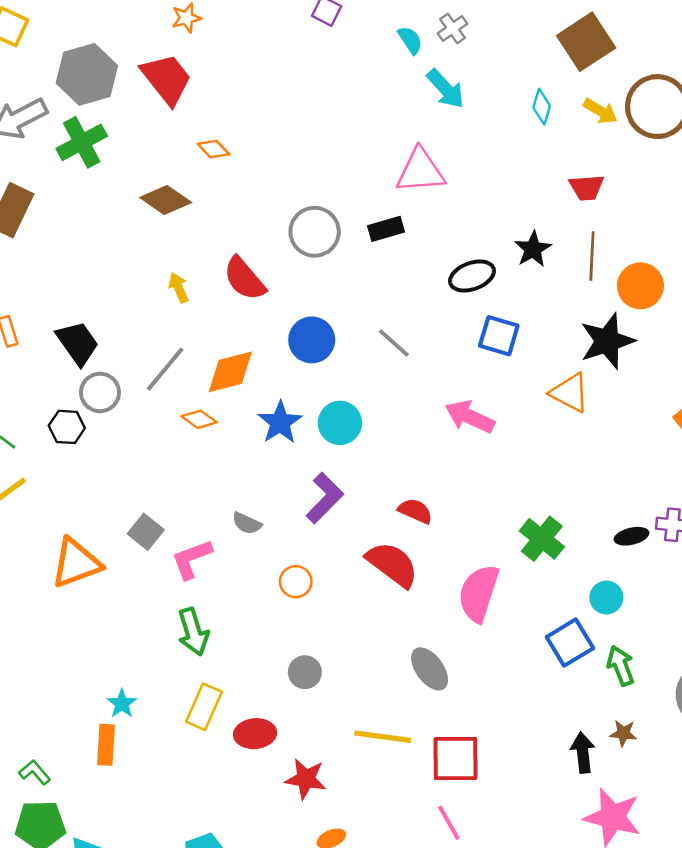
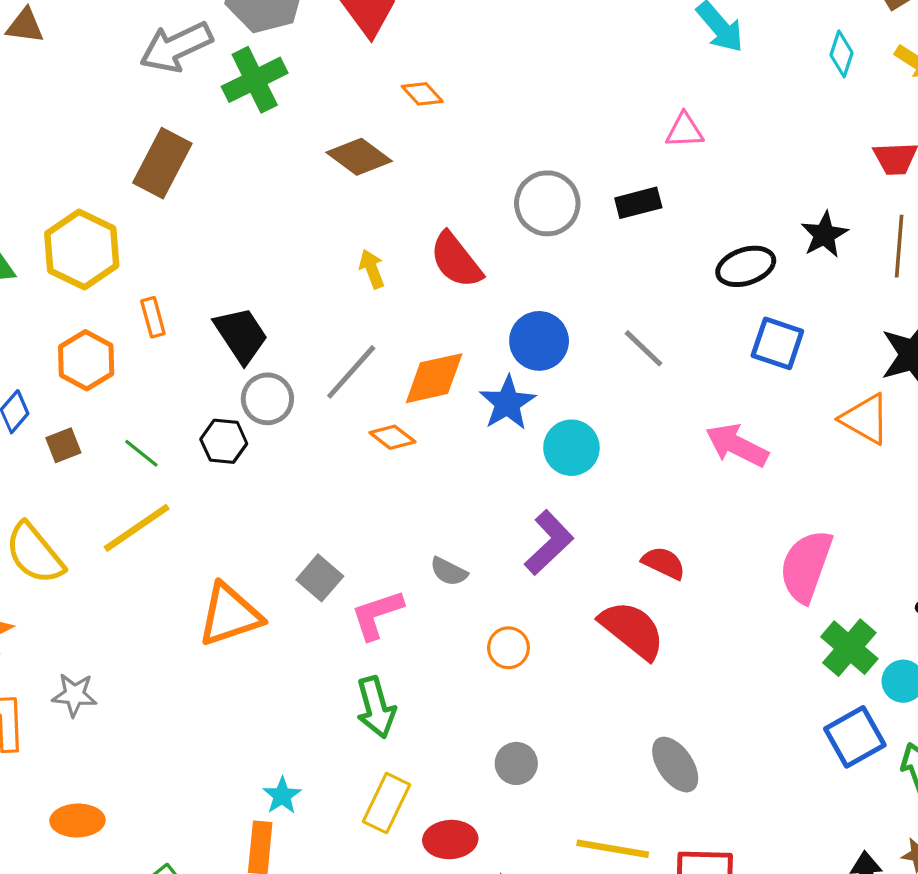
pink triangle: (420, 171) -> (684, 131), size x0.6
blue star: (280, 422) -> (507, 403), moved
green cross: (542, 539) -> (849, 648), moved
pink semicircle: (479, 593) -> (806, 566), moved

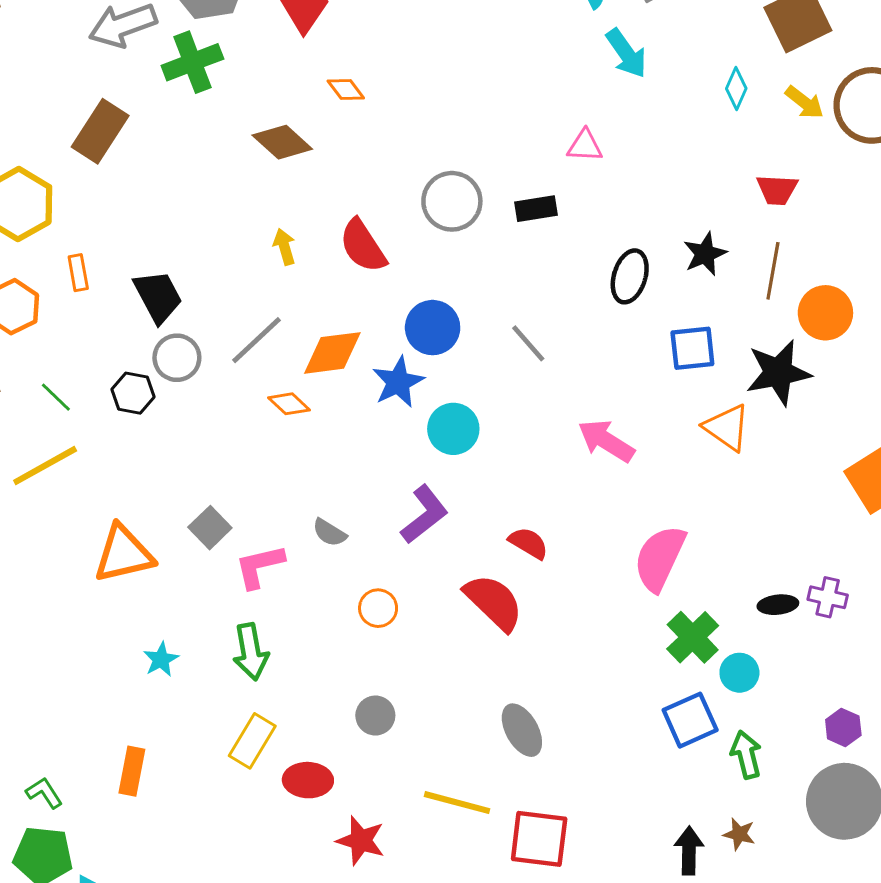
black ellipse: (746, 266) -> (630, 276), turned -60
blue square: (777, 343) -> (692, 348), moved, turned -30
cyan star: (282, 796) -> (161, 659), moved

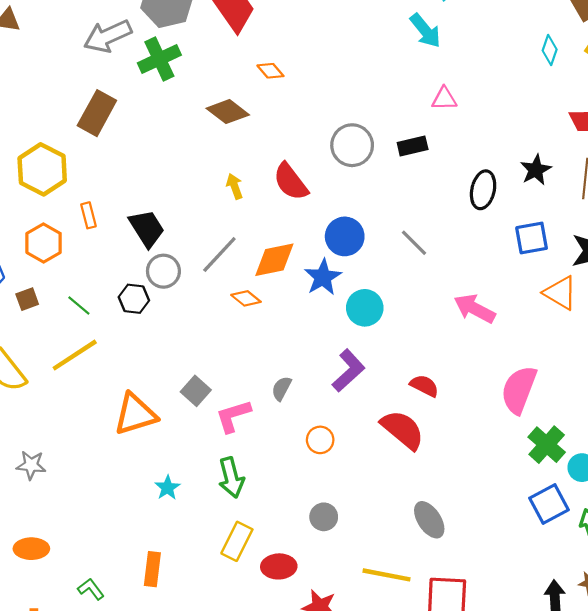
cyan arrow: (626, 53) -> (425, 31), moved
gray semicircle: (329, 533) -> (281, 388), turned 90

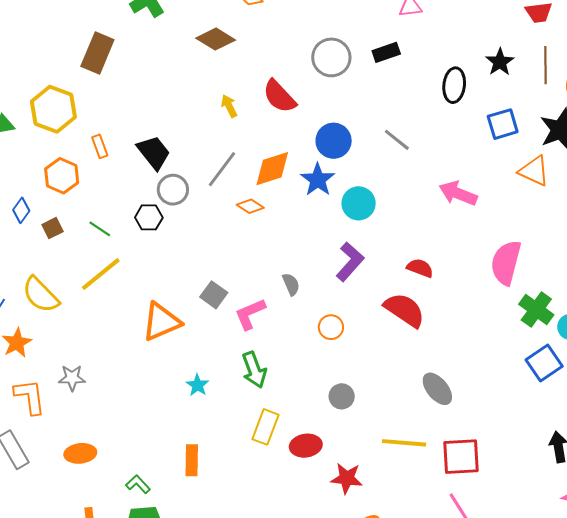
gray semicircle: (281, 388) -> (291, 284), turned 135

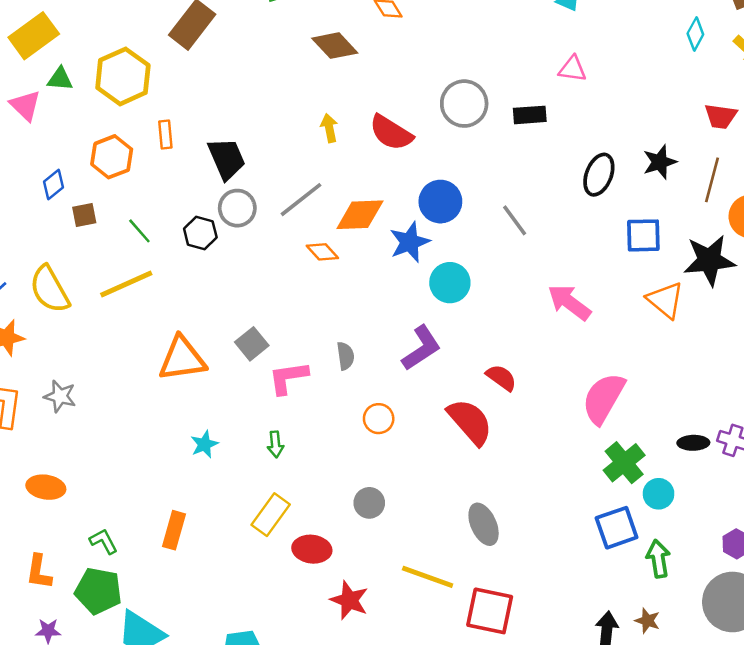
red semicircle: (279, 96) -> (391, 133), turned -30
green arrow: (254, 370) -> (275, 444), size x0.6

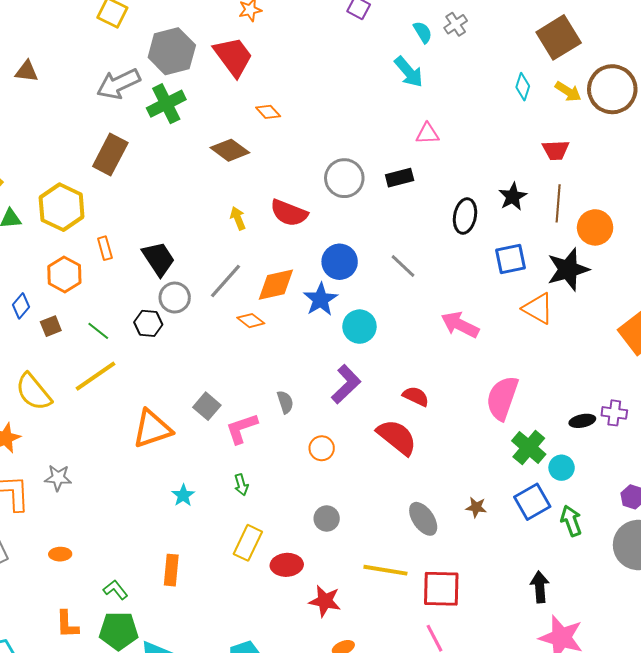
orange ellipse: (46, 487) -> (60, 554), size x0.7
brown star: (647, 621) -> (476, 507), moved

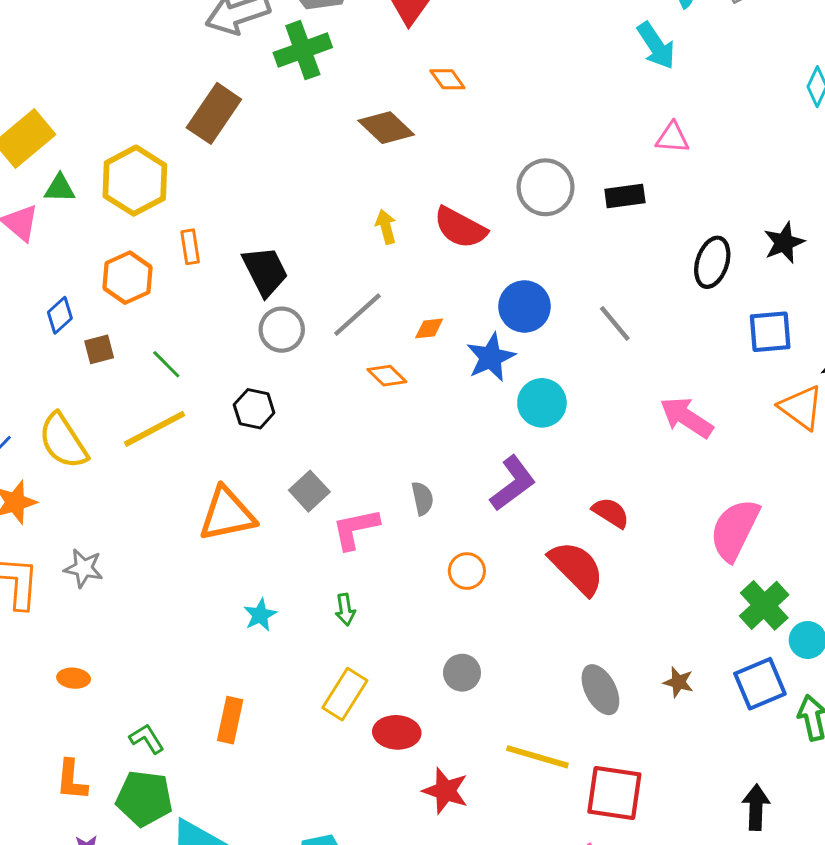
orange diamond: (276, 285) -> (429, 328), size x0.5
black hexagon: (148, 323) -> (254, 409), moved

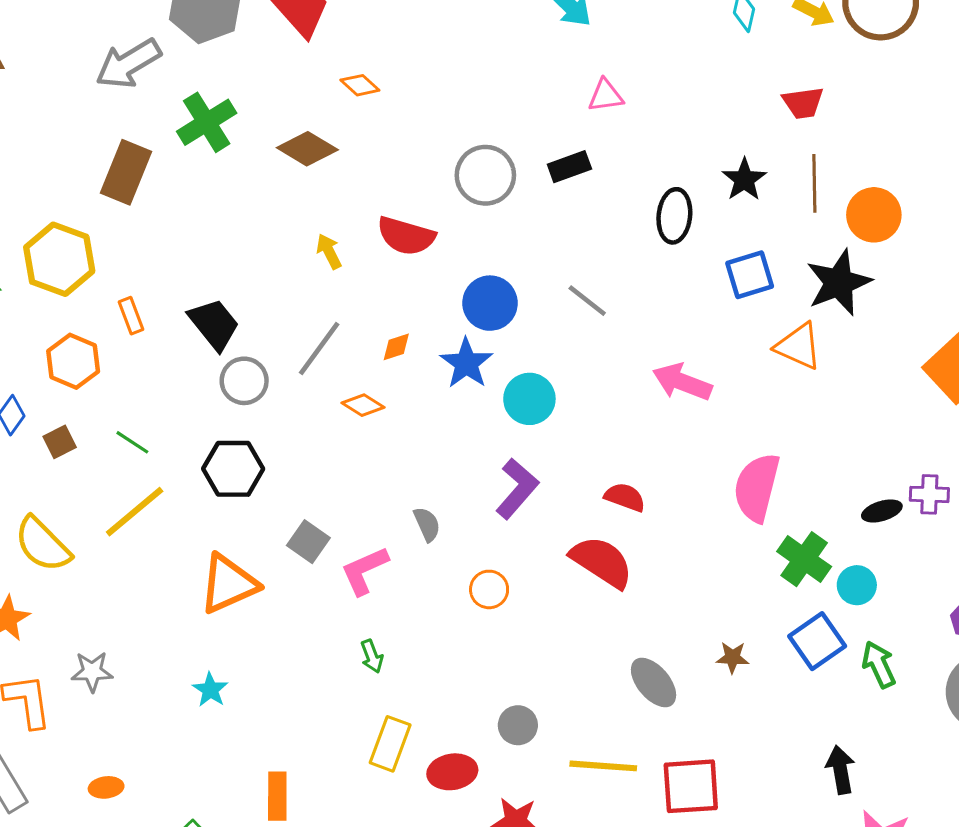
green cross: (303, 50) -> (207, 122), moved
black hexagon: (254, 409) -> (233, 469), size x1.4
cyan star: (260, 615) -> (210, 690), moved
gray circle: (462, 673) -> (518, 725), moved

